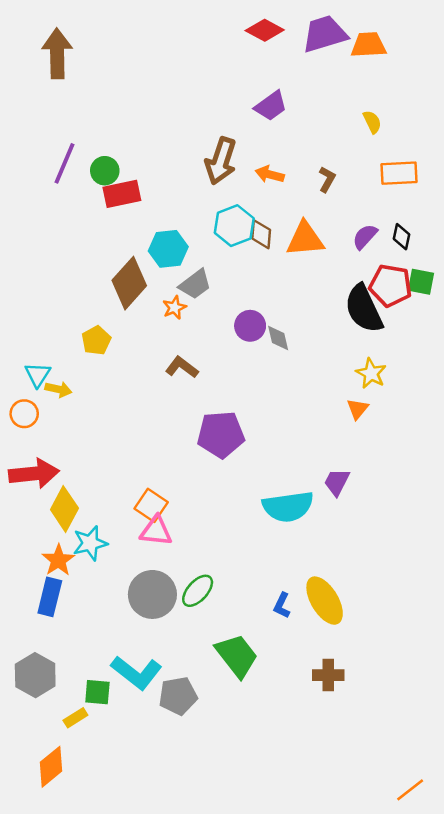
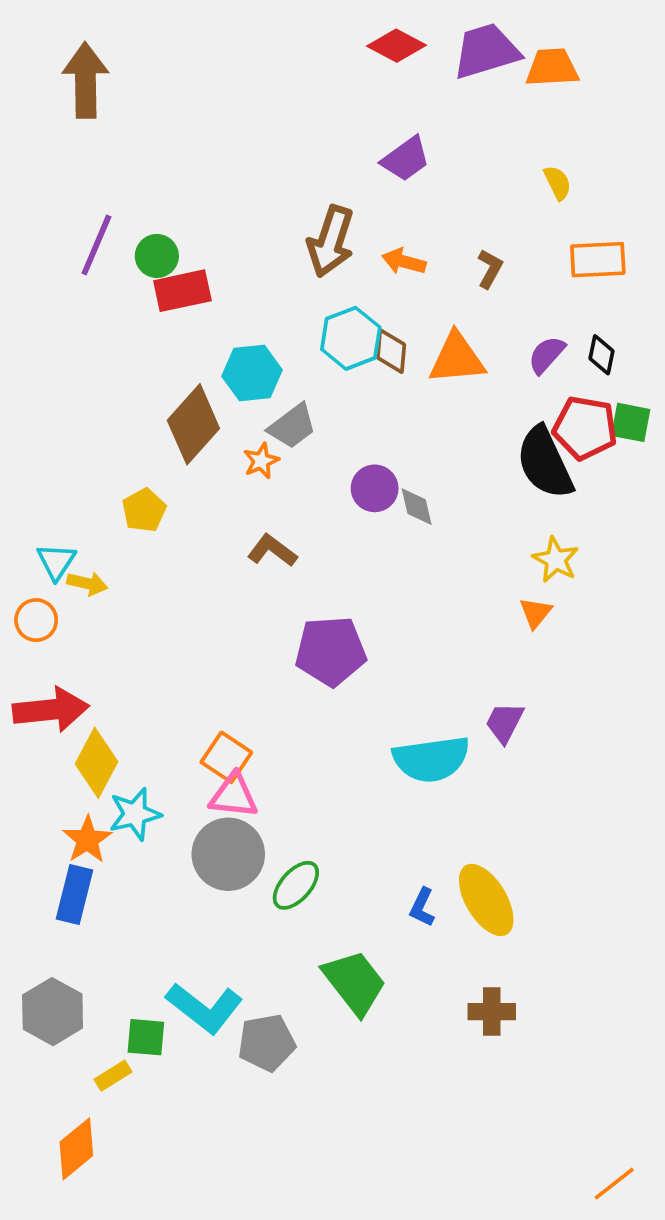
gray circle: (152, 594) -> (228, 854), moved

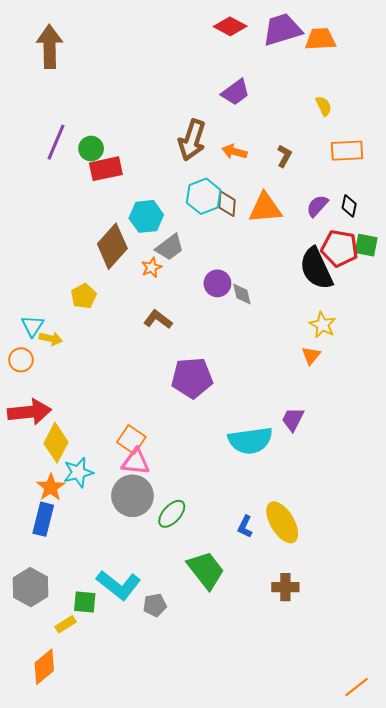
gray pentagon: (267, 1043) -> (155, 605), size x0.7

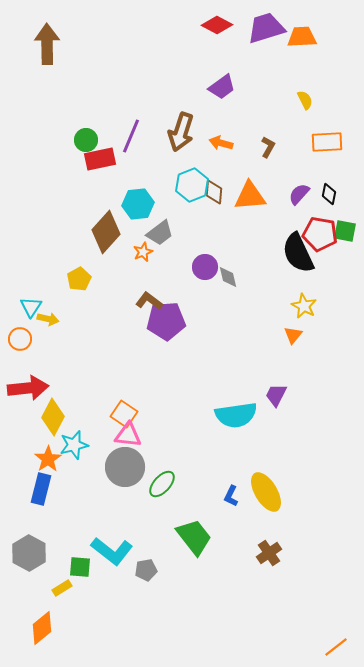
purple line: (56, 142) -> (131, 136), moved
purple pentagon: (192, 378) -> (166, 321), moved
brown cross: (285, 587) -> (269, 553), turned -35

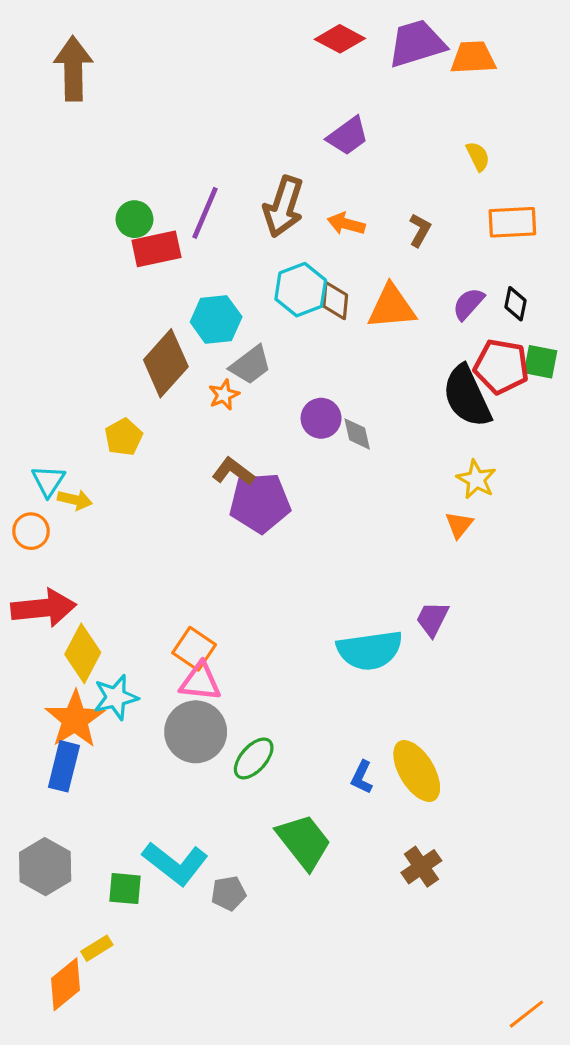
orange star: (48, 459) -> (75, 719), size x1.4
yellow rectangle: (62, 588) -> (97, 948), moved

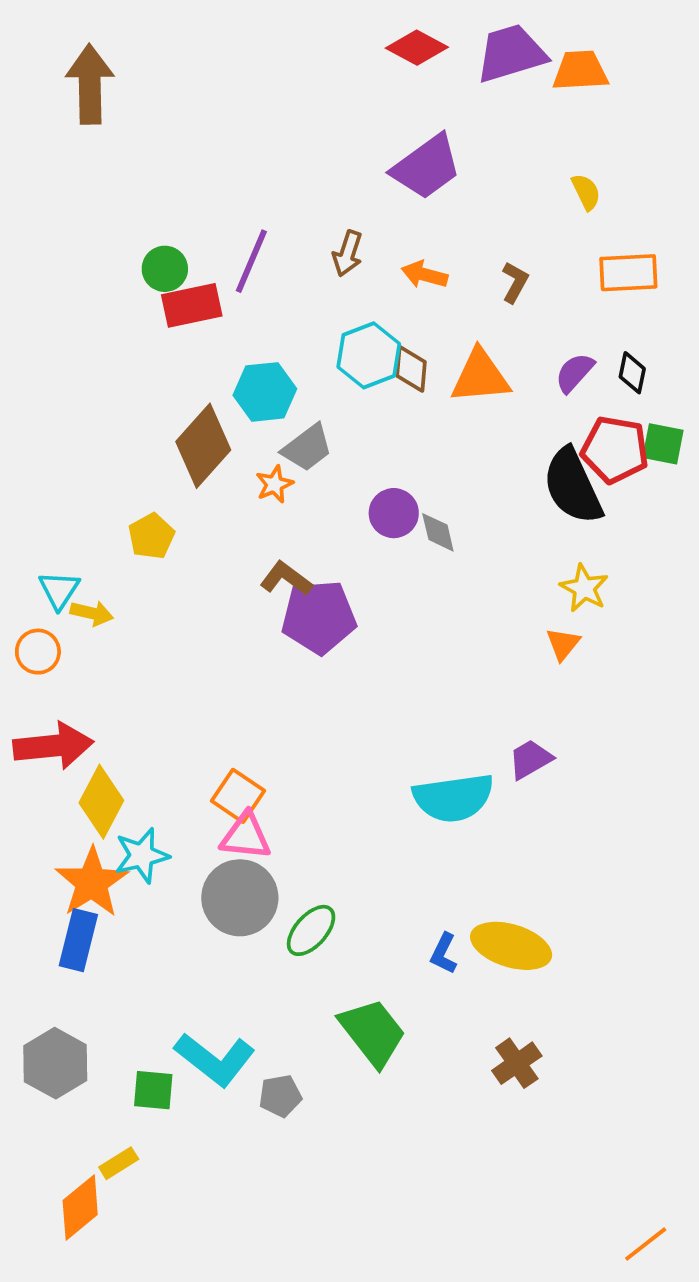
purple trapezoid: (348, 136) -> (426, 167), size x1.4
brown arrow: (283, 207) -> (348, 253), size x0.6
purple trapezoid: (432, 619) -> (530, 759), turned 33
yellow ellipse: (417, 771) -> (511, 946), turned -42

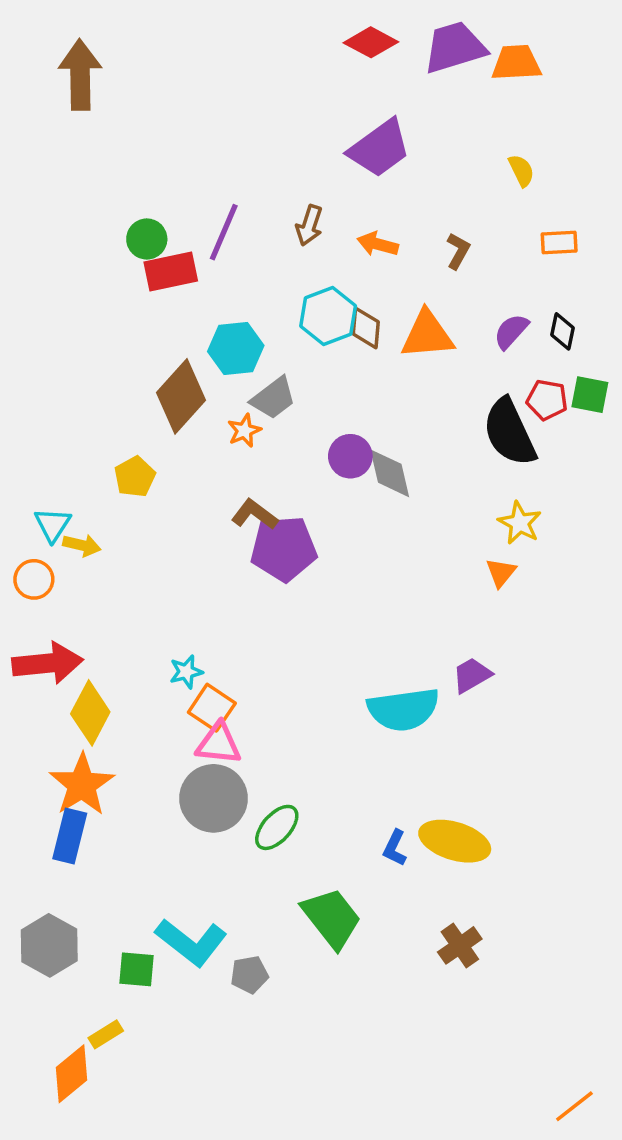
orange rectangle: (628, 273) -> (559, 242), size x0.7
red pentagon: (615, 450) -> (547, 400), size x0.7
gray diamond: (438, 532) -> (390, 473), size x1.4
cyan star: (142, 855) -> (186, 672), moved, size x0.7

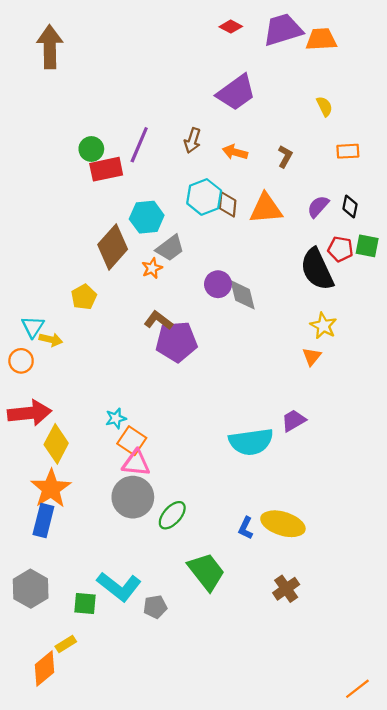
red diamond: (371, 42) -> (231, 27), size x0.7

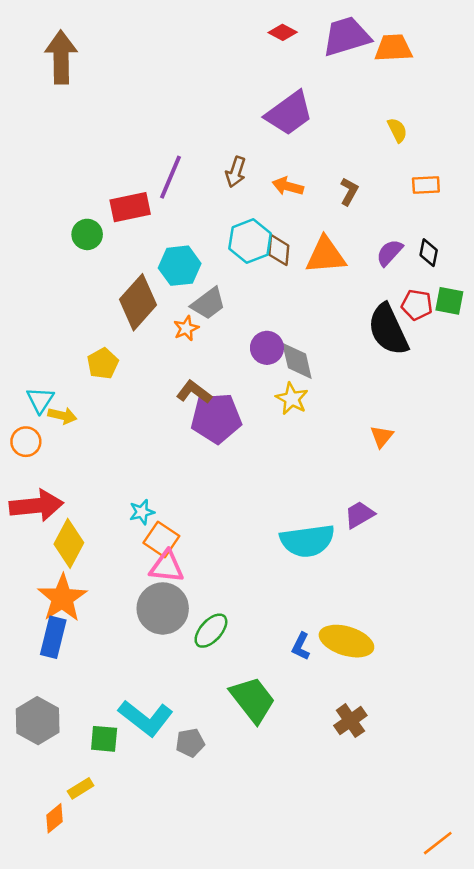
green circle: (91, 149) -> (87, 234), moved
yellow star: (323, 326) -> (292, 399), moved
orange diamond: (44, 669) -> (55, 818), size x0.7

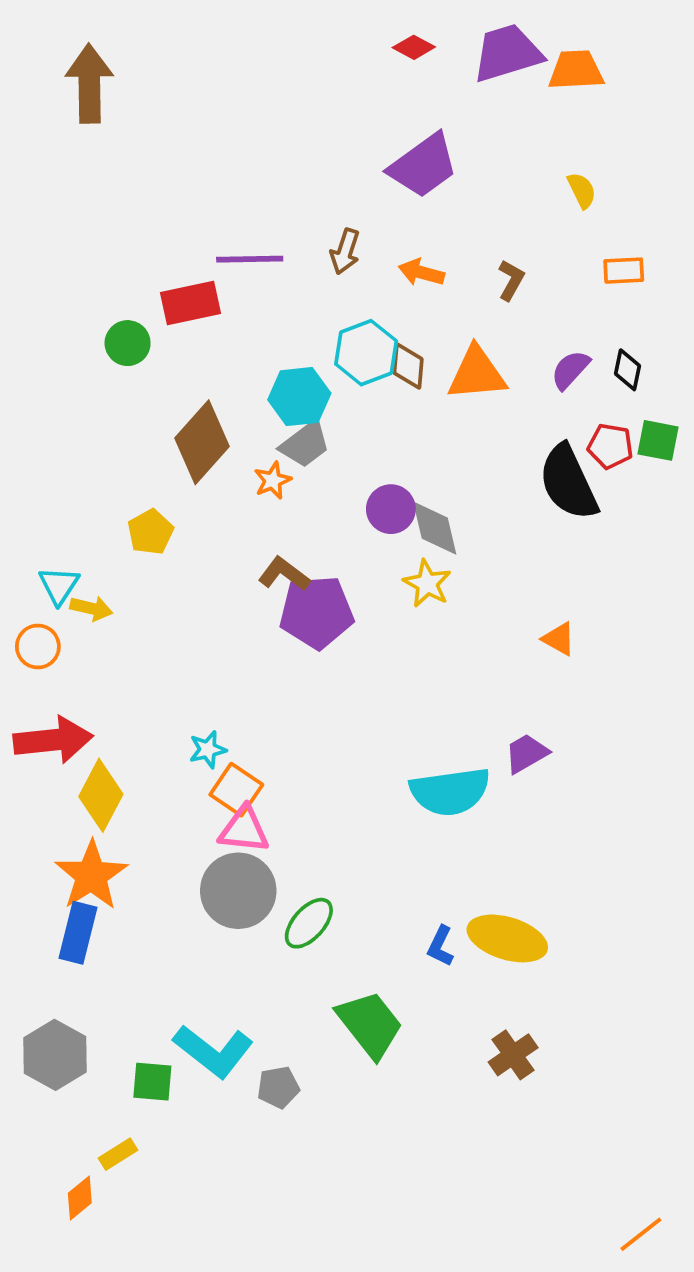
purple line: (171, 177) -> (250, 259), turned 66
cyan hexagon: (180, 266) -> (299, 397), moved
orange triangle: (382, 436) -> (559, 639), turned -40

